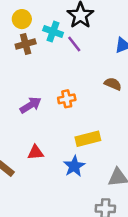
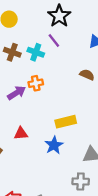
cyan cross: (53, 32) -> (36, 52), moved
brown cross: (26, 44) -> (12, 52), moved, turned 35
orange cross: (67, 99) -> (36, 83), moved

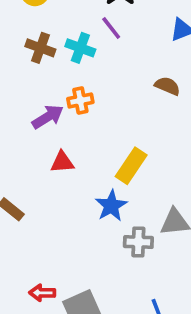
yellow rectangle: (66, 122) -> (131, 166), turned -42
red triangle: (21, 133) -> (62, 162), moved
gray cross: (81, 181) -> (138, 242), moved

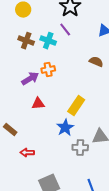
red arrow: (42, 293) -> (27, 153), moved

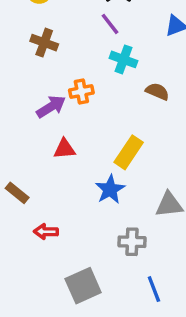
cyan cross: (48, 41) -> (124, 59), moved
brown semicircle: (96, 62) -> (157, 91), moved
gray cross: (80, 148) -> (132, 242), moved

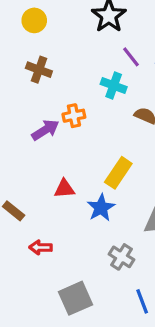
purple line: (110, 24) -> (131, 57), moved
red triangle: (64, 149) -> (64, 189), moved
gray cross: (132, 242) -> (122, 257), turned 30

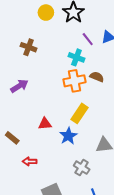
yellow circle: (34, 20) -> (46, 13), moved
orange cross: (74, 116) -> (74, 81), moved, size x1.5
purple arrow: (45, 130) -> (19, 86), moved

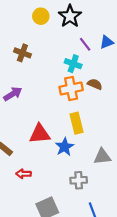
yellow rectangle: (80, 113) -> (76, 123), turned -48
red triangle: (45, 124) -> (40, 134), size x1.5
gray cross: (82, 168) -> (79, 180), turned -35

